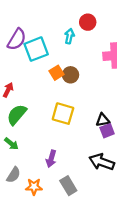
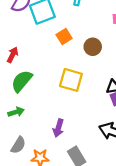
brown circle: (71, 75) -> (93, 47), moved
green arrow: (11, 144) -> (16, 112), turned -56

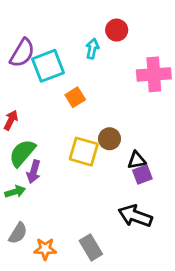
brown circle: (93, 47) -> (109, 139), moved
purple arrow: (58, 128) -> (34, 172), moved

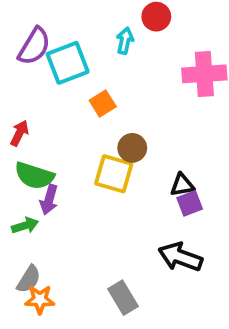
brown circle: (109, 139) -> (132, 148), moved
green semicircle: (22, 153) -> (34, 176), turned -112
orange star: (45, 249) -> (40, 299), moved

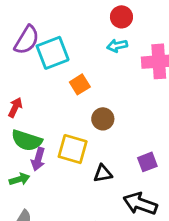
cyan arrow: (125, 41) -> (117, 46), moved, turned -114
yellow square: (114, 174) -> (73, 149), moved
black triangle: (182, 185) -> (103, 173), moved

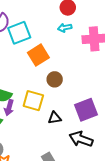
orange square: (80, 84) -> (38, 55), size x1.5
purple square: (147, 162) -> (86, 110), size x1.6

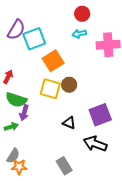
yellow square: (33, 101) -> (50, 89), moved
black triangle: (55, 118) -> (69, 123), turned 32

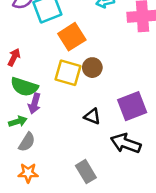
gray semicircle: (13, 156) -> (27, 142), moved

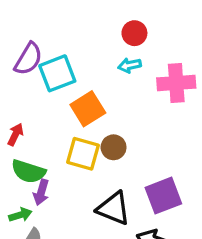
black triangle: (92, 116) -> (114, 208), size x1.6

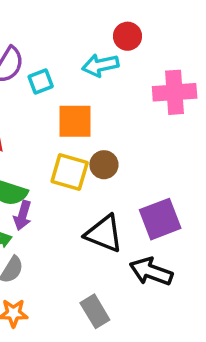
cyan arrow: (130, 65) -> (100, 65), moved, size x1.4
cyan square: (57, 73) -> (41, 81), size x0.6
orange square: (88, 109) -> (75, 121), turned 32

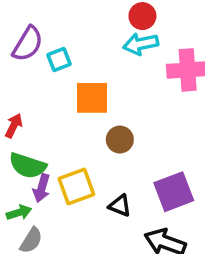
cyan arrow: (100, 65) -> (141, 44), moved
yellow square: (70, 172) -> (76, 186), moved, turned -36
black triangle: (104, 234) -> (120, 206), size x0.6

